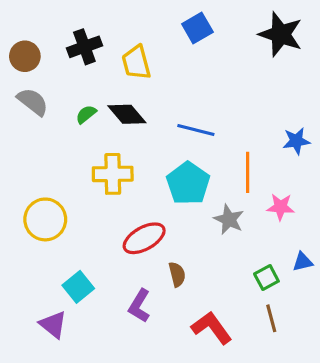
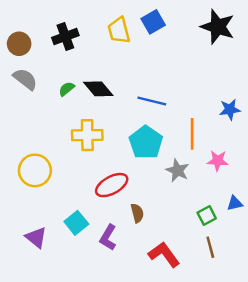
yellow trapezoid: (136, 63) -> (119, 30), moved
cyan square: (78, 287) -> (76, 223), moved
purple triangle: (53, 325) -> (36, 237), moved

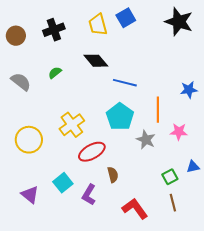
gray semicircle: (25, 79) -> (21, 82), moved
black diamond: (98, 89) -> (96, 61), moved
yellow cross: (87, 135) -> (72, 125), moved, turned -35

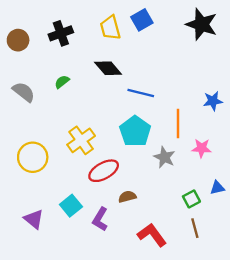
brown semicircle: (113, 175) -> (127, 197), turned -91

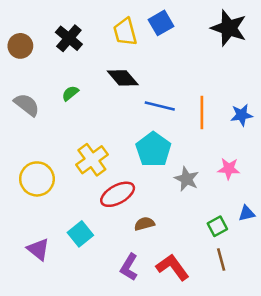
black cross: (61, 33) -> (69, 38), turned -30
orange line: (178, 123) -> (202, 112), moved
purple L-shape: (100, 219) -> (129, 267), moved

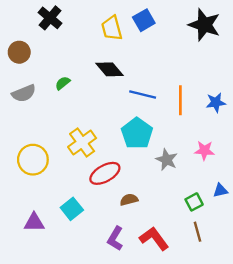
black cross: (69, 38) -> (50, 18), moved
brown circle: (20, 46) -> (19, 52), moved
gray semicircle: (27, 105) -> (24, 93), turned 120
purple triangle: (38, 249) -> (34, 223), turned -40

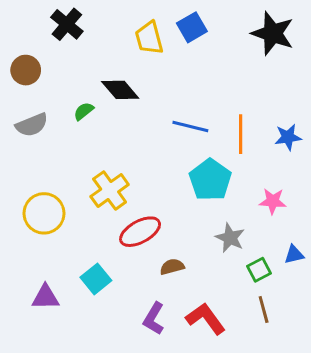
black diamond: (109, 69) -> (120, 90), moved
cyan pentagon: (137, 133) -> (210, 180), moved
gray star: (167, 160) -> (230, 238), moved

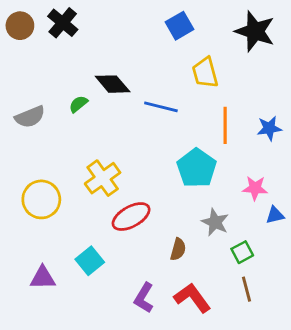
yellow trapezoid: (149, 38) -> (205, 73), moved
brown circle: (26, 70) -> (20, 26), moved
blue line: (190, 126) -> (161, 107), moved
blue triangle: (294, 255) -> (275, 215), moved
brown semicircle: (172, 267) -> (178, 249), moved, turned 120

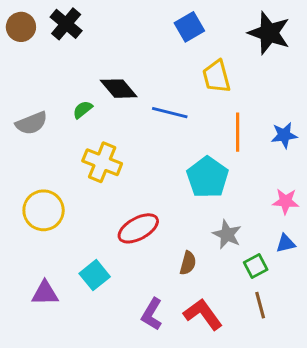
yellow cross: (103, 178) -> (102, 162), moved, turned -32
pink star: (255, 188) -> (286, 201), moved
blue triangle: (275, 215) -> (286, 243), moved

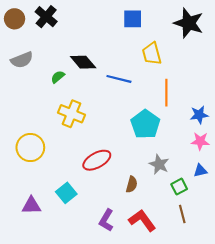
blue square: (189, 27) -> (133, 19), turned 30
gray semicircle: (31, 123) -> (22, 60), moved
blue star: (284, 135) -> (199, 115), moved

